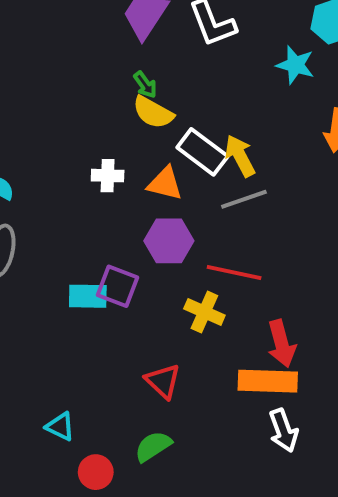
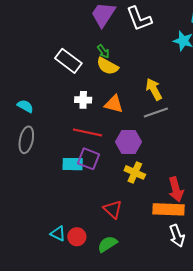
white rectangle: (202, 152) -> (68, 61), moved
purple hexagon: (169, 241) -> (128, 142), moved
red line: (234, 272) -> (87, 132), moved
red circle: (96, 472) -> (77, 237), moved

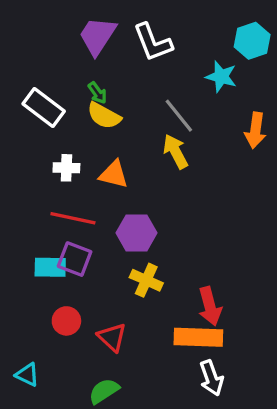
gray line: (156, 112) -> (179, 116), moved, turned 70
red circle: (77, 237) -> (66, 321), moved

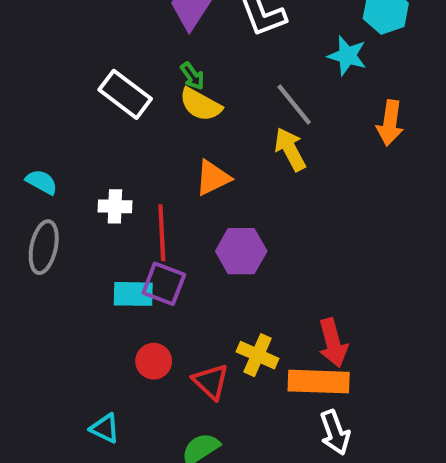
white cross: (66, 168) -> (115, 206), moved
orange triangle: (114, 174) -> (213, 178), turned -40
red line: (73, 218) -> (162, 233), turned 75
yellow cross: (146, 280) -> (258, 355), moved

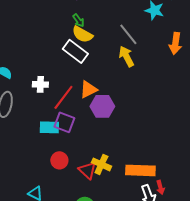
white rectangle: (125, 94) -> (75, 51), moved
orange triangle: (213, 178) -> (88, 89), moved
red line: (162, 233) -> (63, 97), turned 40
red arrow: (333, 343) -> (160, 187), moved, size x0.6
yellow cross: (258, 355) -> (101, 164), moved

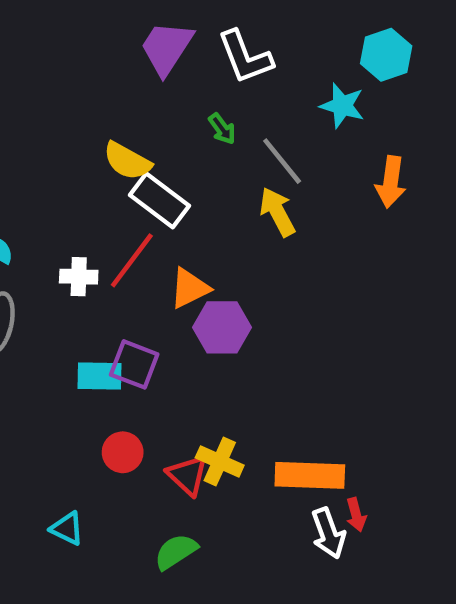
green arrow: (78, 20) -> (222, 129), moved
yellow semicircle: (82, 34) -> (127, 161), moved
red line: (63, 97) -> (132, 260), moved

